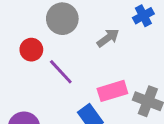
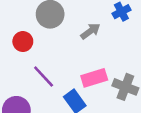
purple line: (61, 72) -> (44, 77), moved

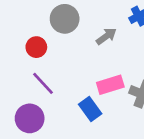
purple line: (44, 77) -> (43, 83), moved

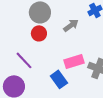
red circle: (36, 47) -> (39, 33), moved

